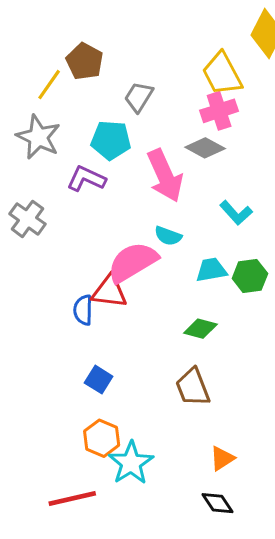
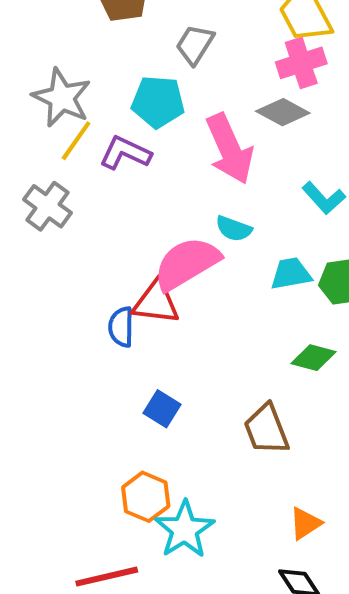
yellow line: (49, 85) -> (76, 141), moved
green diamond: (200, 329) -> (313, 358), moved
blue square: (99, 380) -> (162, 409), moved

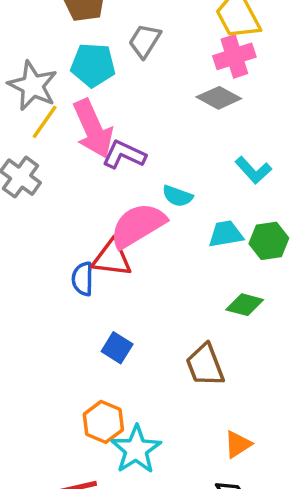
cyan pentagon: (158, 102) -> (93, 65), moved
pink arrow: (230, 149) -> (93, 129), moved
purple L-shape: (125, 153) -> (124, 155), moved

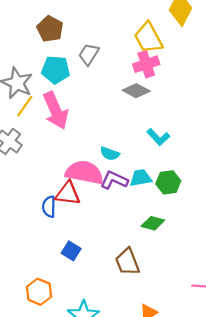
purple L-shape: (124, 155) -> (114, 180), moved
pink semicircle: (138, 225) -> (84, 172), turned 42
orange hexagon: (103, 422) -> (39, 292), moved

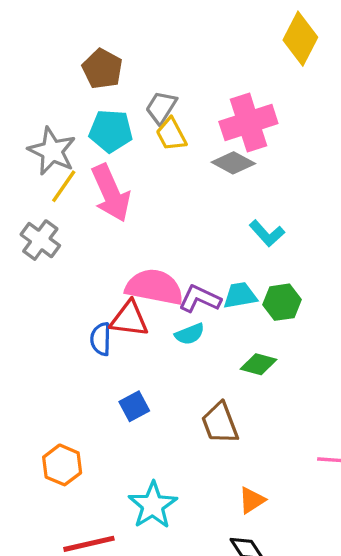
yellow trapezoid: (148, 38) -> (171, 134), moved, size x0.7
pink cross: (146, 64) -> (248, 123), size x1.4
cyan semicircle: (110, 154) -> (190, 334), moved, turned -42
blue square: (71, 251) -> (134, 406), turned 30
orange hexagon: (39, 292) -> (62, 465), moved

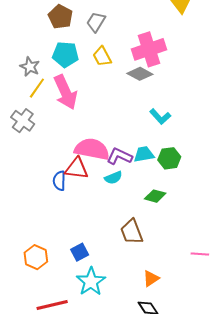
gray trapezoid: (161, 107) -> (96, 22), moved
gray star: (52, 151) -> (30, 67), size x0.7
blue square: (134, 406) -> (80, 252), moved

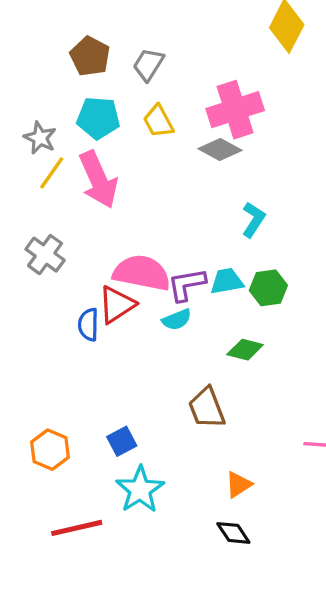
cyan L-shape: (160, 117) -> (253, 220), turned -105
gray cross: (23, 121) -> (45, 255), moved
purple L-shape: (119, 156) -> (187, 285), turned -35
red triangle: (77, 169) -> (117, 305), turned -40

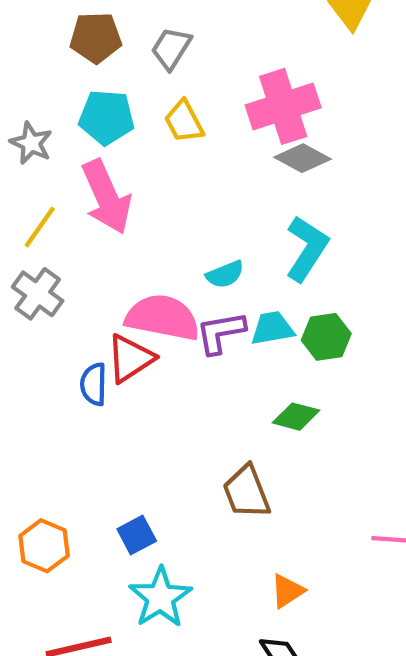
brown pentagon: (90, 56) -> (96, 38), turned -30
gray diamond: (220, 150) -> (302, 158), moved
yellow line: (52, 173) -> (40, 227), moved
cyan L-shape: (253, 220) -> (307, 249), size x1.4
cyan semicircle: (177, 320) -> (225, 274), moved

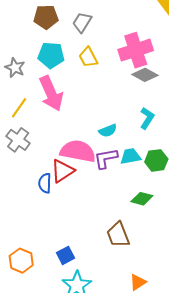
cyan L-shape: (307, 249) -> (147, 118), size x0.7

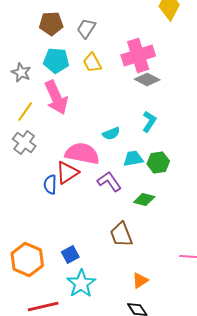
purple L-shape: (106, 158) -> (109, 182), moved, turned 65
orange hexagon: (21, 261) -> (27, 260), size x1.4

